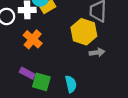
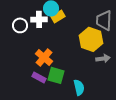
orange cross: (33, 39) -> (44, 57), moved
green square: (41, 82) -> (56, 75), moved

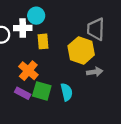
yellow rectangle: (58, 16) -> (43, 41), moved, turned -64
cyan semicircle: (79, 87) -> (67, 92), moved

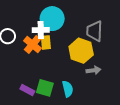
cyan circle: (36, 16) -> (52, 19), moved, size x1.5
white cross: (23, 28) -> (41, 30), moved
orange cross: (28, 71) -> (32, 44), moved

